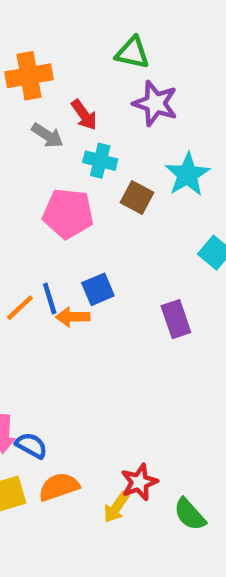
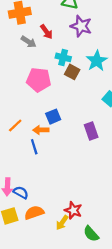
cyan cross: (100, 161) -> (63, 57), moved
blue line: (50, 298) -> (34, 147), moved
red star: (139, 482) -> (73, 210), turned -30
green semicircle: (190, 514) -> (91, 234), moved

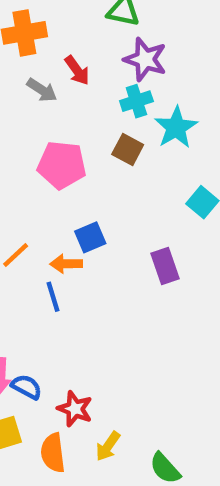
cyan cross: (63, 57) -> (136, 101), moved, turned -32
red star: (73, 210) -> (75, 409), moved
orange semicircle: (34, 213) -> (53, 453), moved, turned -78

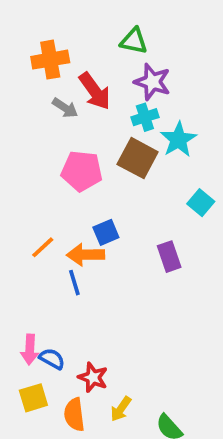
red arrow: (77, 70) -> (95, 91), size x1.5
brown square: (128, 149) -> (138, 158), size x1.5
orange arrow: (66, 264) -> (85, 255), size x1.4

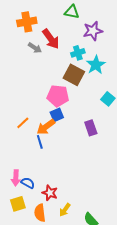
purple star: (152, 82) -> (93, 31), moved, turned -30
pink pentagon: (82, 171) -> (58, 96), moved
orange arrow: (85, 255) -> (46, 127), turned -36

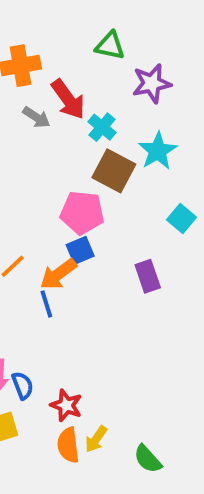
cyan cross: (78, 53) -> (102, 127), moved, turned -32
blue semicircle: (28, 183) -> (23, 385), turned 40
orange semicircle: (40, 213) -> (68, 445), moved

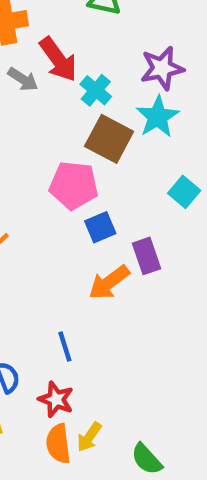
purple star: (152, 83) -> (162, 68), moved
blue square: (80, 250) -> (100, 227), moved
orange arrow: (58, 274) -> (109, 282), moved
blue line: (46, 304) -> (65, 346), moved

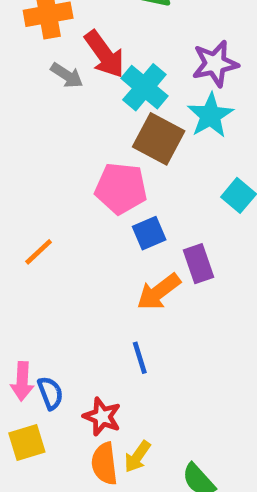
cyan cross: (96, 90) -> (144, 87), size x1.4
blue line: (65, 346) -> (140, 358), moved

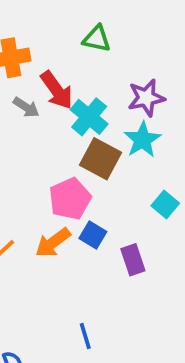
pink pentagon: (121, 188) -> (70, 199), turned -30
blue square: (149, 233) -> (93, 235), turned -36
orange arrow: (159, 292) -> (53, 243), moved

